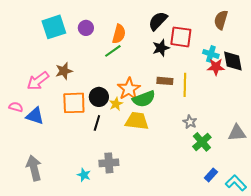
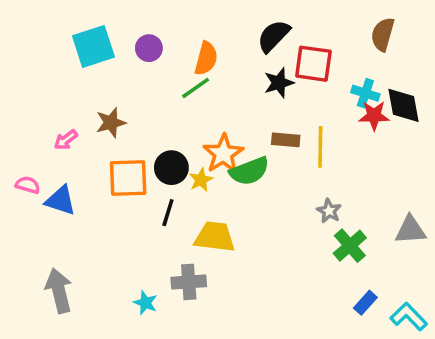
pink arrow: (38, 81) -> (66, 140), size x0.6
yellow trapezoid: (137, 121) -> (215, 237), moved

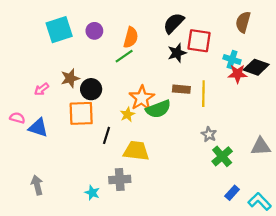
black diamond: (403, 105) -> (256, 67), turned -60
black circle: (171, 168) -> (91, 89), moved
gray arrow: (59, 291) -> (37, 185), size x0.7

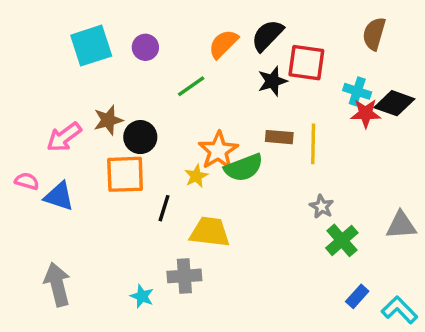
orange semicircle: (131, 37) -> (223, 44), moved, turned -150
pink arrow: (42, 89) -> (64, 137), size x1.5
gray arrow: (37, 185) -> (57, 284), size x1.4

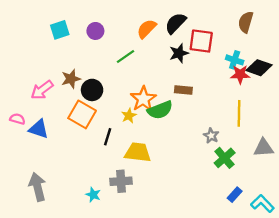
cyan square: (91, 46) -> (60, 30), size x0.7
yellow line: (313, 144) -> (239, 113), moved
orange square: (125, 174) -> (82, 114), turned 32

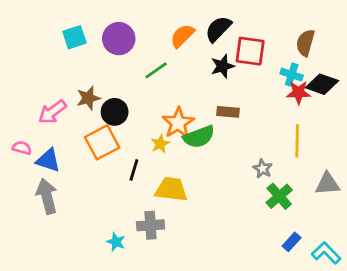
brown semicircle: (246, 22) -> (305, 43), moved
purple circle: (95, 31) -> (119, 39), size x1.5
orange square: (82, 114) -> (102, 142), turned 32
gray arrow: (38, 187) -> (47, 196), moved

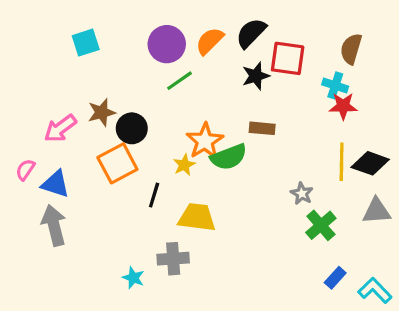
purple circle: (119, 39) -> (167, 44), moved
black diamond: (322, 84) -> (370, 163), moved
pink semicircle: (22, 148) -> (25, 170), turned -72

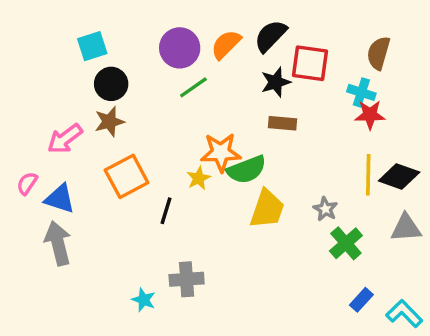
black circle: (132, 128) -> (111, 84), moved
brown rectangle: (262, 128) -> (283, 123), moved
orange star: (205, 141) -> (221, 152), turned 30
yellow trapezoid: (197, 217) -> (267, 209), moved, turned 102

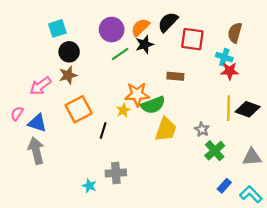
black star: (276, 82) -> (145, 44), moved
gray triangle: (406, 228) -> (252, 157), moved

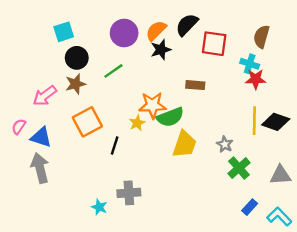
green line: (120, 54) -> (113, 71), moved

